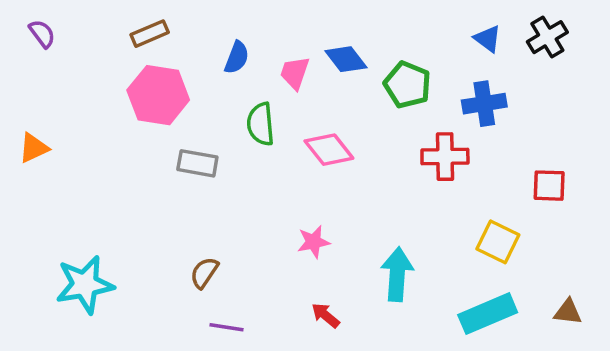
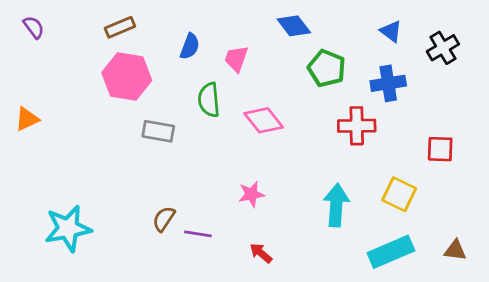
black cross: (547, 37) -> (443, 48), moved
blue diamond: (346, 59) -> (294, 26), moved
cyan arrow: (397, 274) -> (336, 205), moved
purple line: (226, 327) -> (198, 234), moved

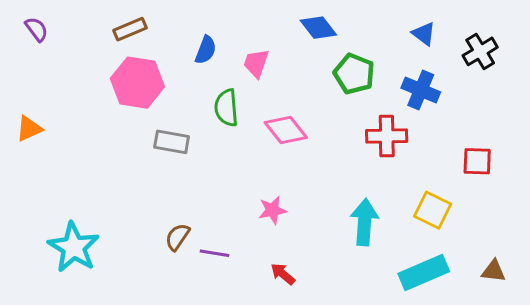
blue cross: (388, 83) -> (421, 90), turned 32
cyan star: (68, 228) -> (74, 247), turned -30

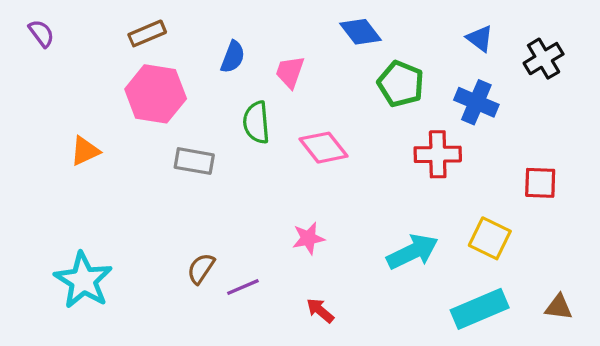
orange triangle: (29, 129) -> (85, 151), moved
cyan arrow: (364, 222) -> (413, 252), turned 60
purple line: (215, 253) -> (243, 287), turned -32

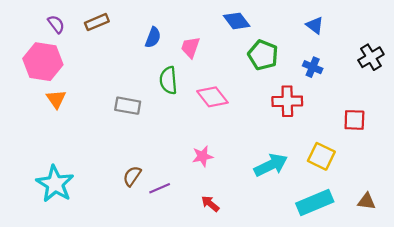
purple semicircle: (41, 33) -> (56, 24), moved
black cross: (544, 59) -> (371, 57), moved
pink hexagon: (156, 94) -> (43, 62), moved
blue cross: (476, 102) -> (313, 67), size x0.7
orange triangle: (85, 151) -> (56, 99), turned -40

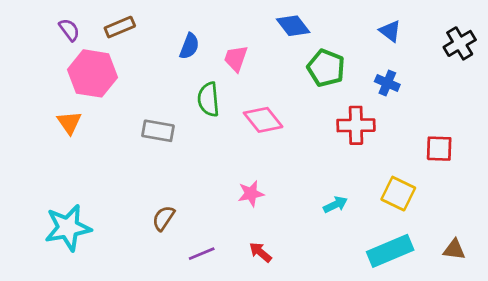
black cross: (371, 57) -> (460, 43), moved
pink hexagon: (43, 62) -> (92, 73), moved
cyan arrow: (271, 165) -> (335, 204), size x0.6
cyan star: (55, 184) -> (68, 228), turned 30
purple line: (160, 188) -> (202, 254), moved

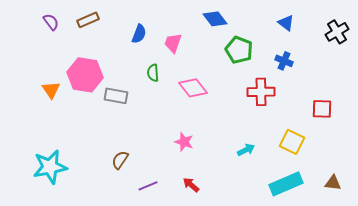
pink hexagon: (92, 73) -> (85, 75), moved
green semicircle: (209, 99) -> (153, 73), size x0.7
pink star: (251, 194) -> (184, 142), turned 30

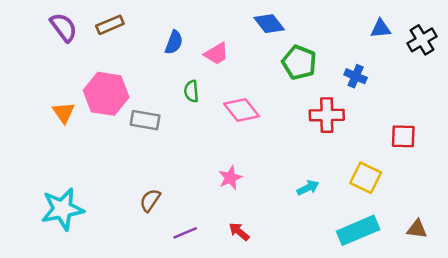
purple semicircle: (51, 22) -> (64, 27), size x1.4
blue triangle: (286, 23) -> (381, 29), moved, turned -42
pink trapezoid: (173, 43) -> (216, 54), turned -140
pink star: (184, 142) -> (230, 178), turned 30

